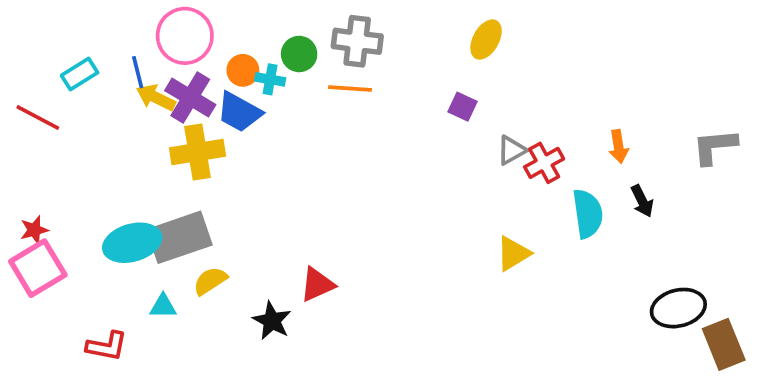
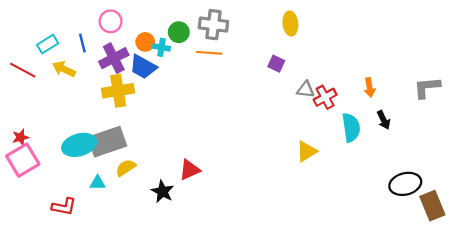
pink circle: (185, 36) -> (111, 21), size x0.7
yellow ellipse: (486, 39) -> (290, 24), turned -35
yellow arrow: (156, 98) -> (64, 69), moved
purple cross: (190, 98) -> (114, 58), turned 32
gray triangle: (511, 150) -> (306, 90), turned 36

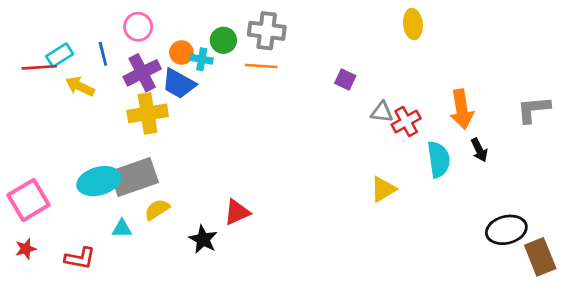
yellow ellipse: (290, 24) -> (413, 24), moved
red line: (23, 70) -> (39, 67), moved, turned -32
orange arrow: (370, 87) -> (462, 109), size x1.6
red star: (21, 137) -> (26, 249), moved

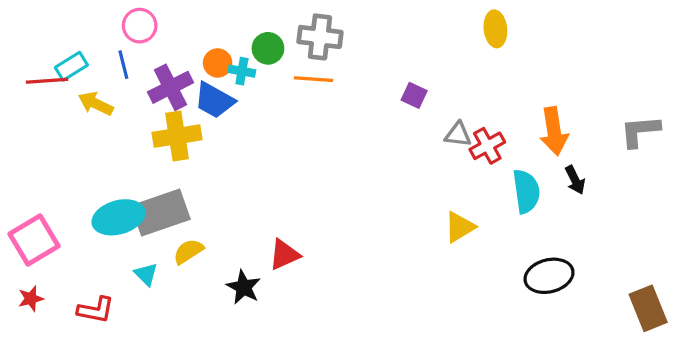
pink circle: (138, 27) -> (140, 26), moved
cyan triangle: (122, 228) -> (146, 274), turned 45
black ellipse: (506, 230) -> (549, 276), moved

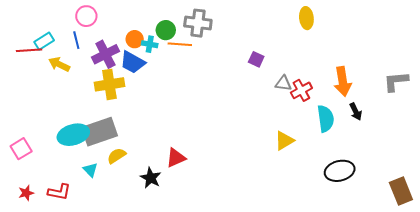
orange line: (313, 79) -> (180, 44), moved
pink square: (34, 240) -> (21, 149), size x0.7
red star: (31, 299) -> (26, 193), moved

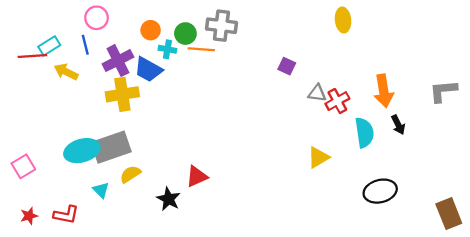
orange circle: (135, 39) -> (151, 30), moved

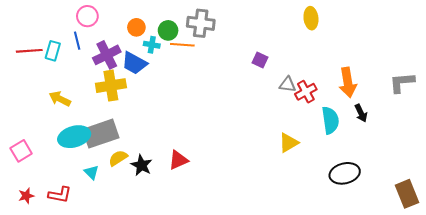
cyan rectangle: (49, 46) -> (53, 51), moved, turned -42
yellow arrow: (66, 72) -> (60, 99), moved
black star: (169, 199) -> (142, 165), moved

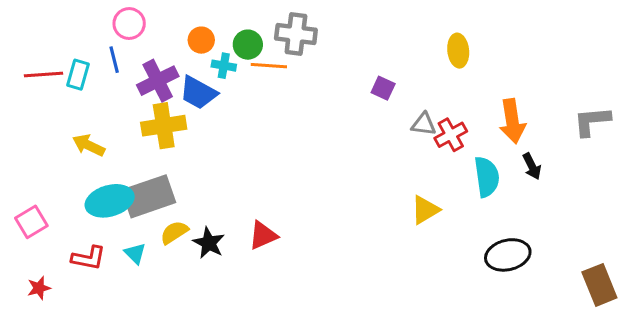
yellow ellipse: (311, 18) -> (458, 51), moved
red L-shape: (60, 195) -> (89, 258), moved

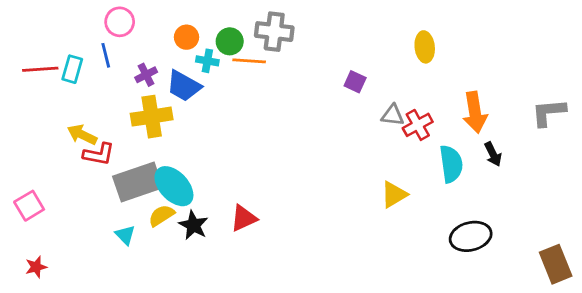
purple cross: (158, 81) -> (146, 75), size x0.6
cyan ellipse: (110, 201) -> (174, 186), moved, turned 63
red L-shape: (89, 258) -> (99, 154), moved

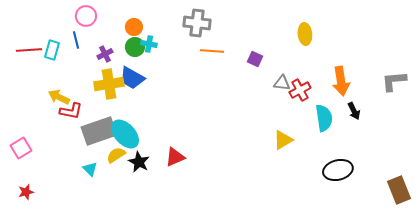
green circle: (230, 41) -> (135, 47), moved
orange line: (249, 61) -> (212, 51), moved
blue trapezoid: (184, 86) -> (132, 78), moved

